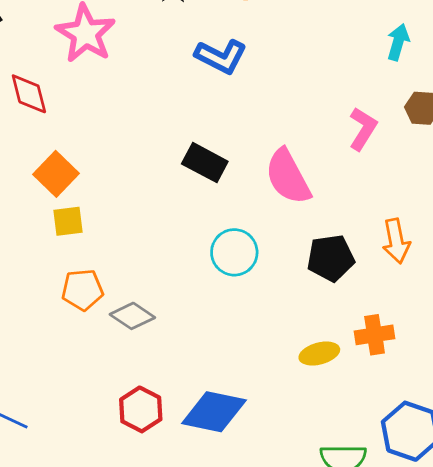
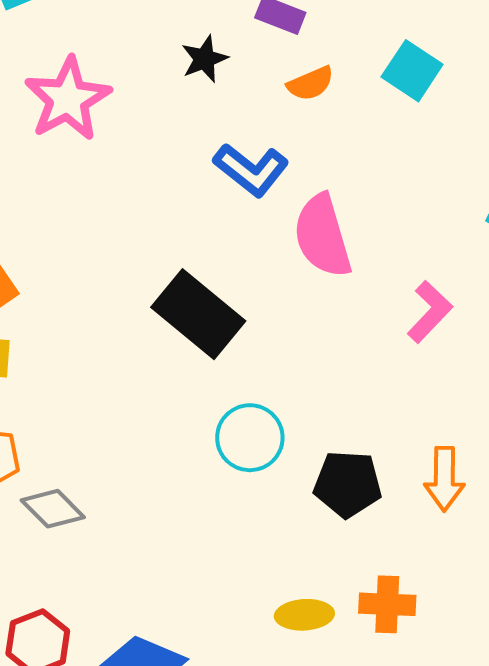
black rectangle: (205, 163) -> (198, 314), size x1.4
pink semicircle: (288, 177) -> (322, 236), moved
cyan circle: (234, 252) -> (250, 438), moved

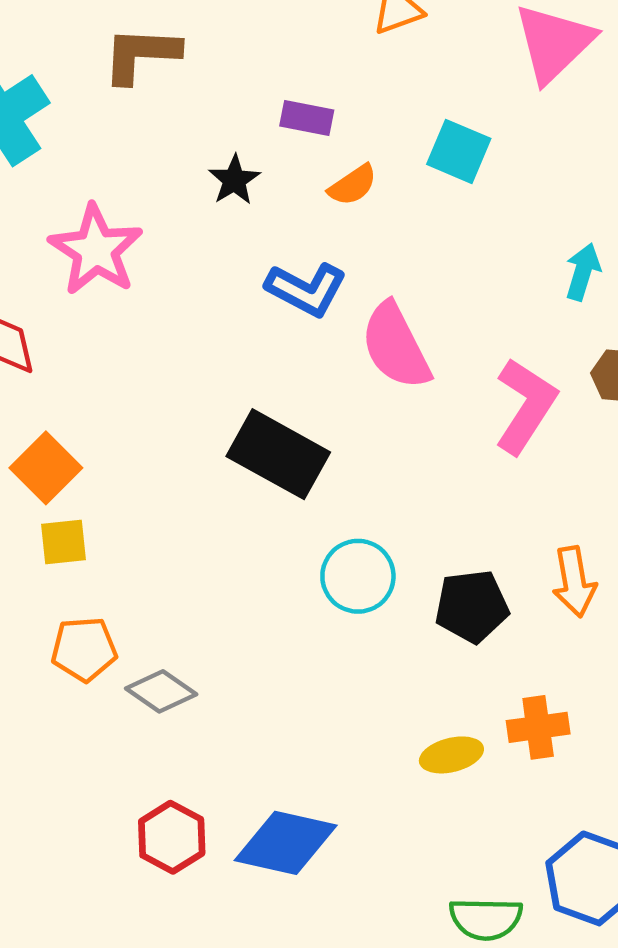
pink L-shape: (430, 312) -> (525, 406), size x1.4

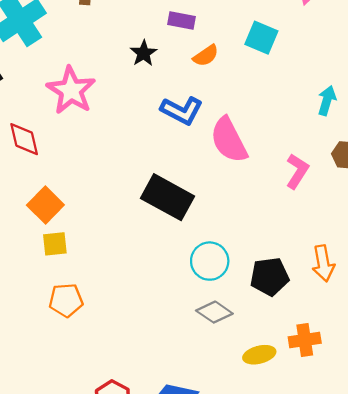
pink L-shape: (525, 406) -> (297, 171), size x0.7
gray diamond: (161, 691) -> (214, 312), moved

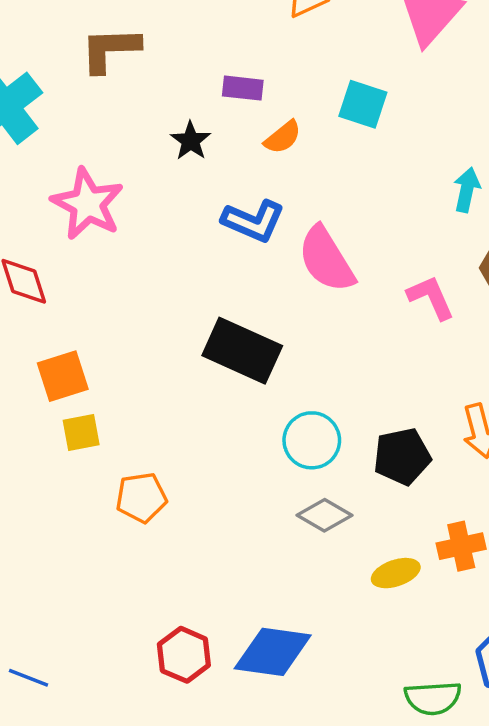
pink L-shape: (297, 171) -> (431, 297), turned -52
orange square: (45, 205) -> (63, 376), turned 32
orange pentagon: (66, 300) -> (141, 498), moved

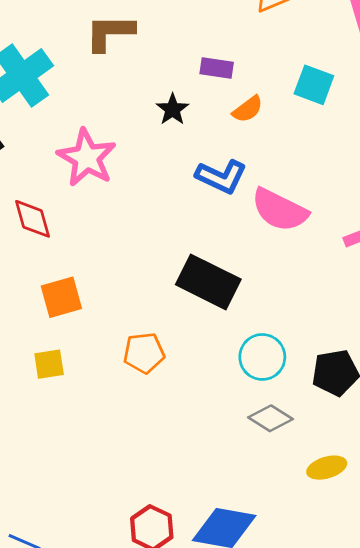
pink semicircle: (326, 259) -> (280, 210), turned -34
yellow square: (81, 433) -> (49, 364), moved
orange pentagon: (141, 498) -> (144, 353), moved

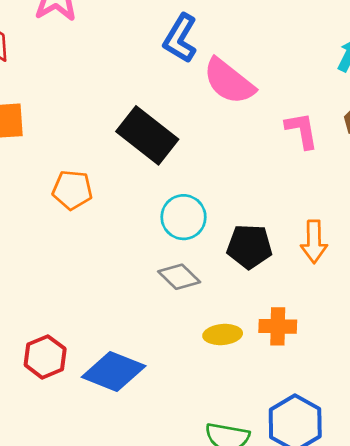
blue L-shape: (221, 177) -> (180, 38), turned 84

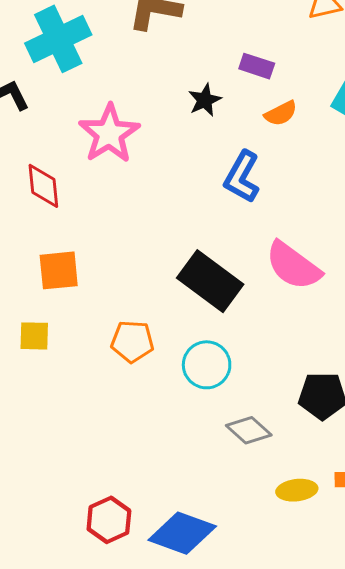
pink semicircle: (229, 81) -> (293, 266), moved
cyan circle: (184, 217) -> (207, 365), moved

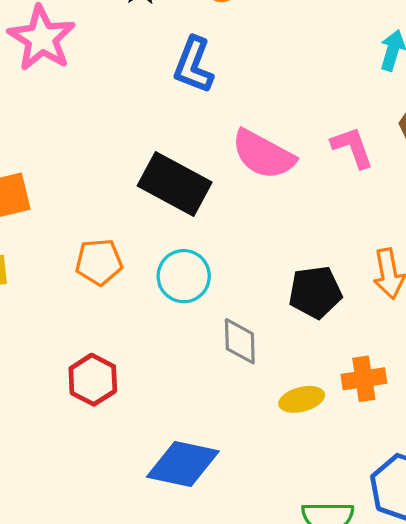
gray diamond: (249, 430) -> (240, 341), turned 54
red hexagon: (109, 520) -> (93, 380), moved

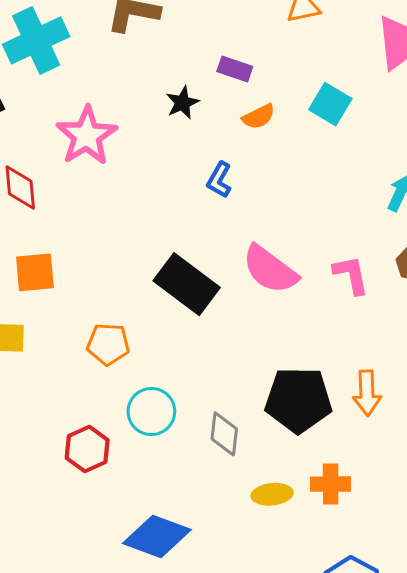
blue L-shape: (193, 65) -> (219, 180), size x0.7
cyan circle: (184, 276) -> (151, 412), moved
black pentagon: (315, 292) -> (298, 400), size x1.4

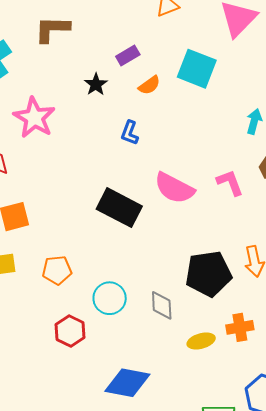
purple rectangle: (235, 69) -> (128, 56), turned -40
cyan square: (330, 104) -> (197, 69), size x1.4
orange pentagon: (108, 344) -> (57, 270), moved

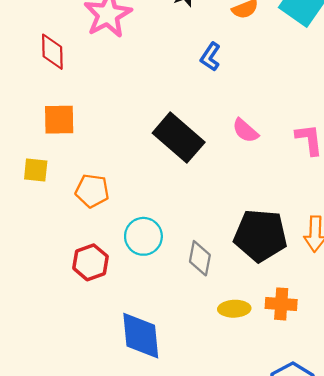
pink semicircle: (174, 188) -> (245, 131), size x0.6
blue diamond: (127, 383) -> (141, 336), turned 60

